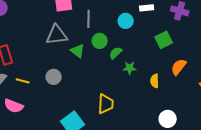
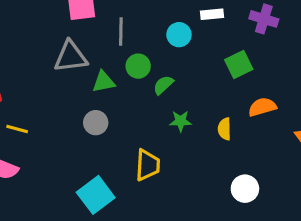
green triangle: (78, 51) -> (104, 82), turned -49
orange semicircle: (179, 67) -> (262, 107), turned 36
green star: (130, 68) -> (181, 121), moved
gray circle: (54, 77) -> (96, 123), moved

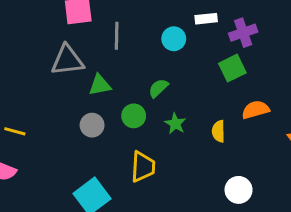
purple cross: (264, 19) -> (243, 33), moved, turned -36
green circle: (138, 66) -> (134, 116), moved
green star: (181, 121) -> (175, 124), turned 30

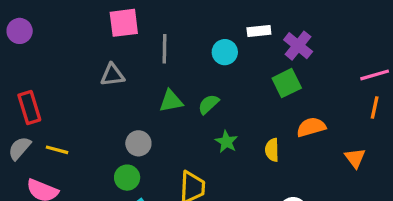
purple cross: (243, 33) -> (298, 46), turned -32
gray triangle: (67, 60) -> (112, 75), size x0.7
green triangle: (100, 85) -> (171, 101), moved
green circle: (134, 116) -> (127, 178), moved

